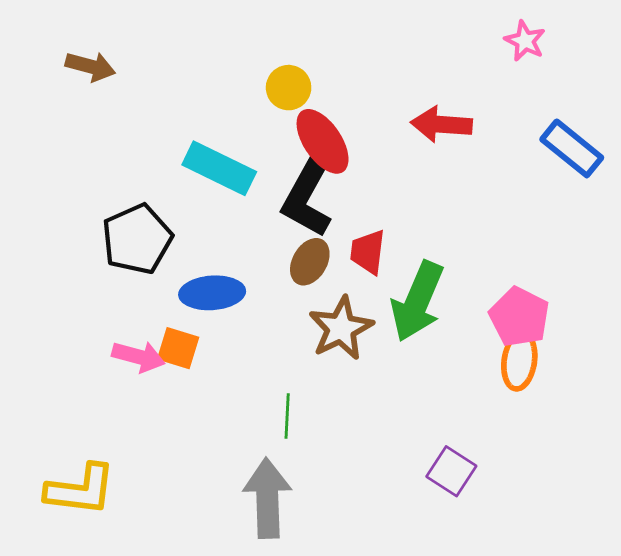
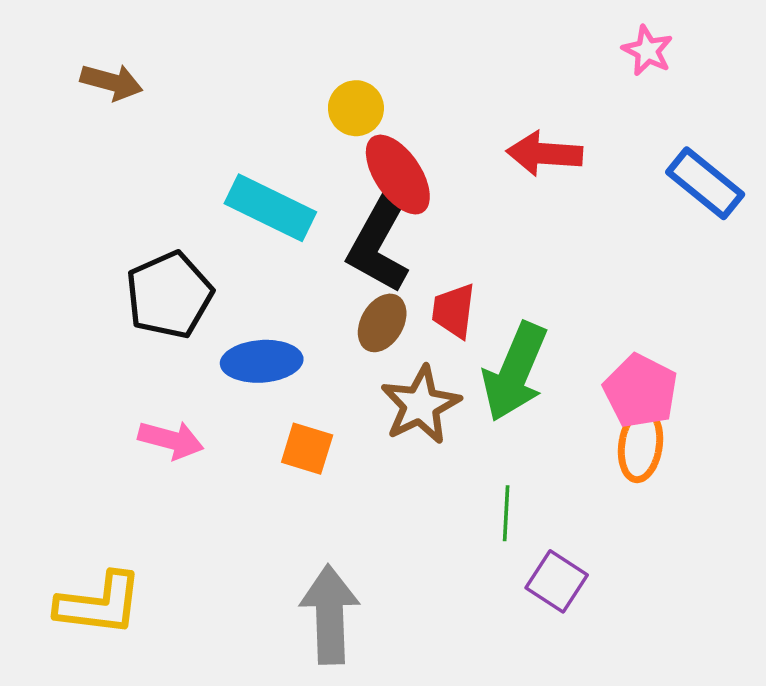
orange square: (178, 348) -> (307, 449), moved
green line: (287, 416) -> (506, 513), moved

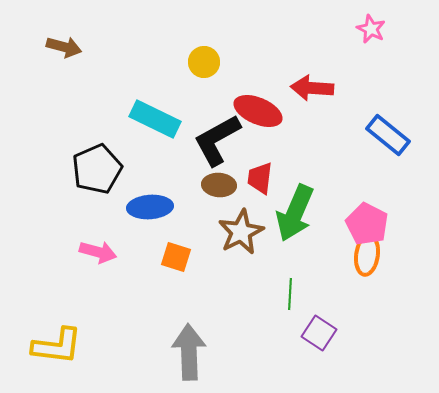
red ellipse: (398, 175) -> (258, 111), moved, turned -33
blue rectangle: (705, 183) -> (388, 135), moved
black L-shape: (379, 244) -> (217, 140), turned 32
brown ellipse: (382, 323) -> (219, 185), turned 64

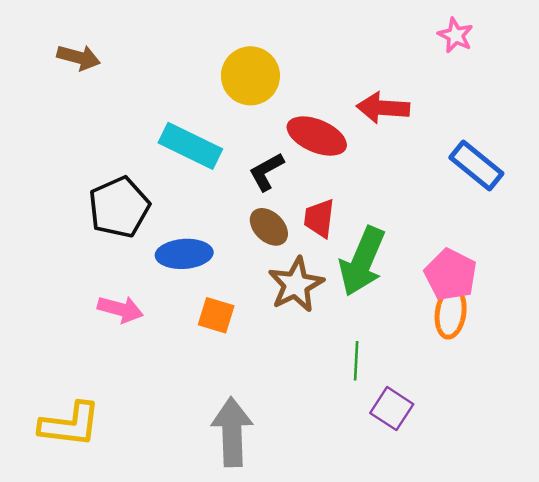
yellow circle: (204, 62) -> (250, 76), size x1.5
black L-shape: (217, 140) -> (266, 172), size x0.6
brown ellipse: (219, 185) -> (269, 227), turned 40

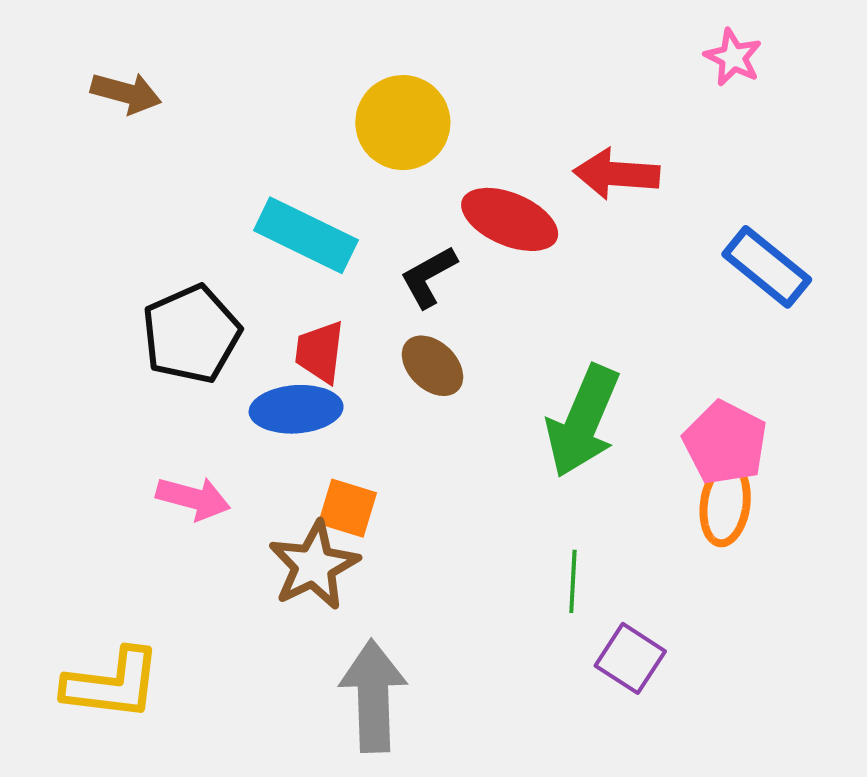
red trapezoid: (319, 218) -> (320, 352), moved
brown star: (296, 285) -> (314, 565), moved

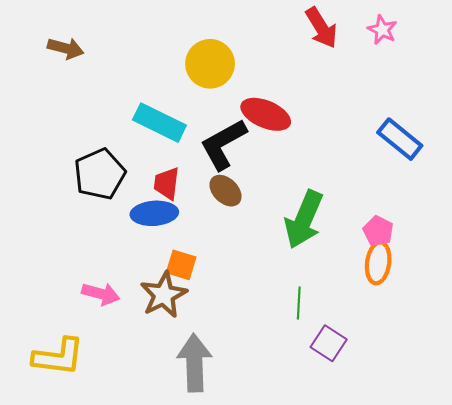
red arrow: (616, 174) -> (321, 28), moved, turned -126
black L-shape: (429, 277) -> (223, 144), size x1.6
pink pentagon: (725, 443) -> (378, 231), size x0.7
pink arrow: (193, 498) -> (101, 294), moved

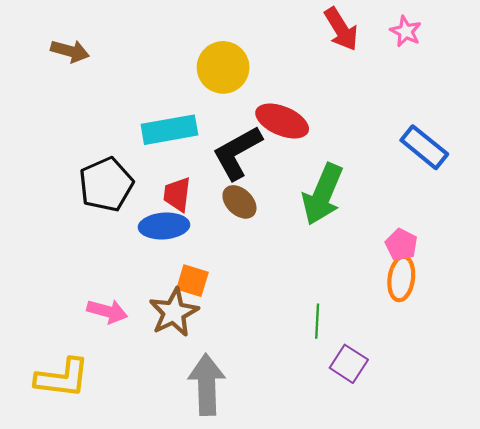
cyan rectangle: (159, 123) -> (169, 130), turned -36
green arrow: (304, 220) -> (323, 194), moved

